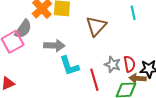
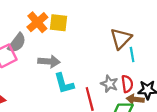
cyan line: (133, 13) -> (132, 54), moved
brown triangle: (96, 26) -> (121, 39), moved

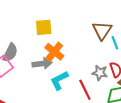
orange cross: (37, 22) -> (54, 52), moved
cyan L-shape: (64, 83) -> (59, 80), turned 90

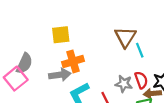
orange cross: (54, 52) -> (73, 61), turned 36

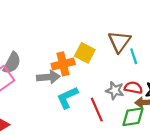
yellow square: (61, 35) -> (85, 53), moved, turned 30
red semicircle: (141, 80) -> (133, 88), turned -63

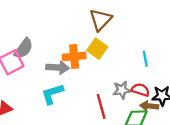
brown triangle: (119, 42) -> (101, 20), moved
gray star: (115, 90) -> (122, 90), turned -30
cyan L-shape: (67, 98) -> (52, 94), moved

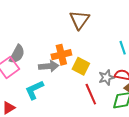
yellow square: (97, 49) -> (81, 66), moved
cyan L-shape: (52, 94) -> (34, 90), moved

